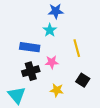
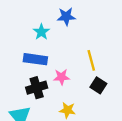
cyan star: (50, 30) -> (41, 32), moved
black square: (83, 80) -> (98, 85), moved

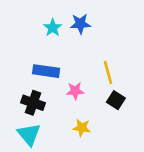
cyan star: (41, 32) -> (53, 28), moved
black cross: (37, 88) -> (33, 103), moved, turned 36

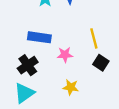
black cross: (33, 103) -> (28, 65), turned 36
cyan triangle: (29, 134) -> (24, 93), turned 35

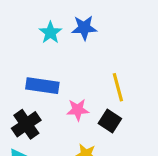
black square: (101, 63) -> (110, 121), moved

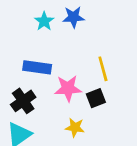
pink star: (78, 110) -> (68, 88), size x1.4
black square: (110, 121) -> (96, 98), turned 36

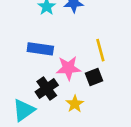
black cross: (23, 101) -> (47, 88), moved
yellow star: (75, 128) -> (75, 104), turned 30

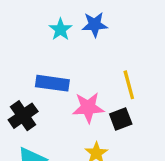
black cross: (47, 88) -> (23, 116), moved

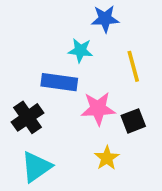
cyan star: (60, 29) -> (80, 50), moved, turned -30
yellow line: (129, 85) -> (133, 66), moved

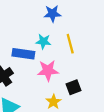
cyan star: (80, 50) -> (43, 41), moved
black square: (133, 121) -> (74, 87), moved

